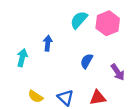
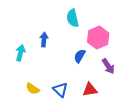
cyan semicircle: (79, 20) -> (73, 18), turned -54
pink hexagon: (108, 23) -> (98, 38), moved

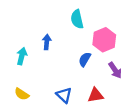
yellow semicircle: (33, 89) -> (22, 94), moved

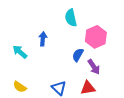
cyan arrow: (22, 56) -> (20, 52), turned -63
purple arrow: (115, 70) -> (94, 67), moved

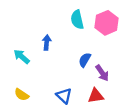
pink hexagon: (96, 37) -> (107, 23), moved

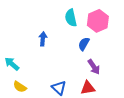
cyan arrow: (22, 57) -> (12, 64), moved
blue semicircle: (85, 60) -> (84, 44), moved

